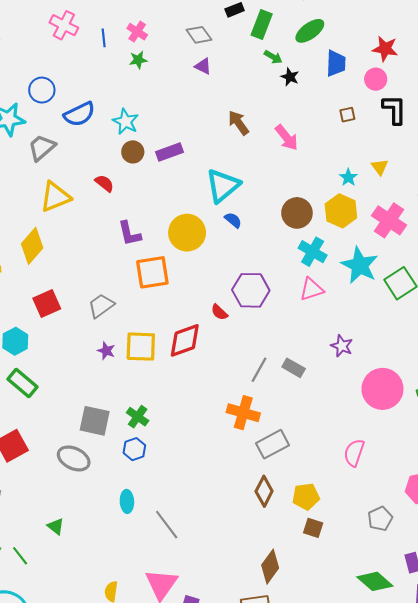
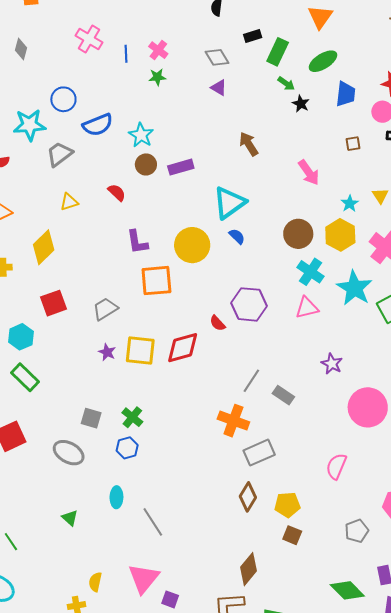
pink arrow: (287, 138) -> (309, 172), moved
yellow triangle: (55, 197) -> (69, 202), size x0.6
gray rectangle: (294, 368) -> (283, 395), moved
gray square: (95, 421) -> (91, 418), size x0.7
green triangle: (56, 526) -> (70, 518), moved

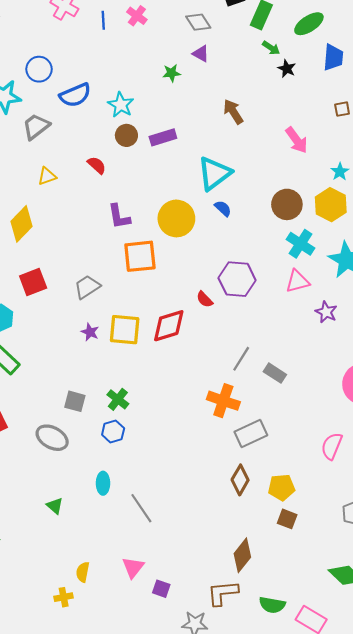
green star: (157, 77) -> (172, 73), moved
purple star: (332, 364) -> (326, 312), moved
pink triangle: (144, 578) -> (133, 567), size x0.7

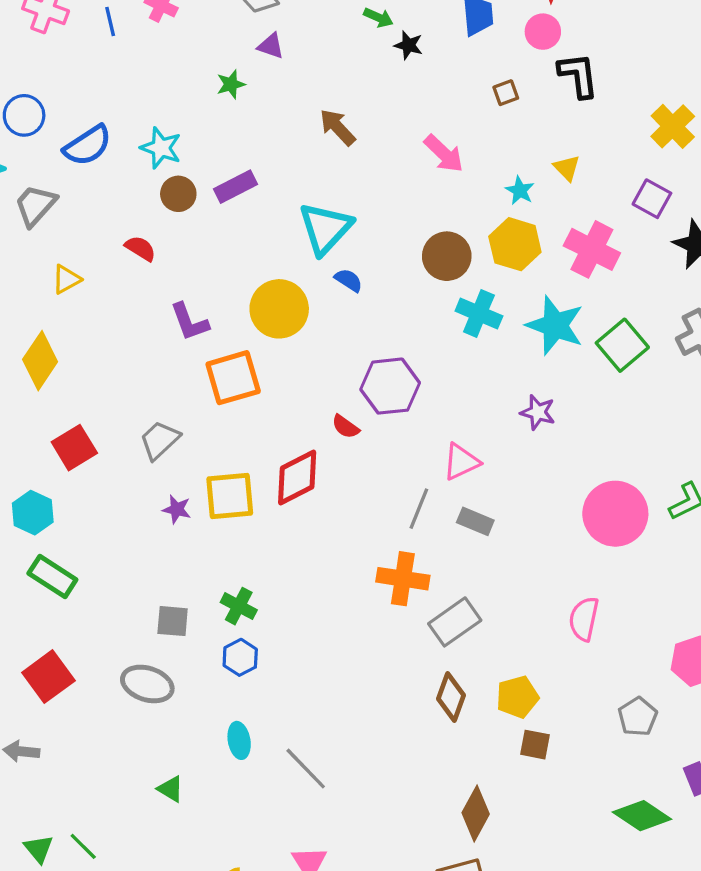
pink triangle: (298, 281) -> (461, 462), moved

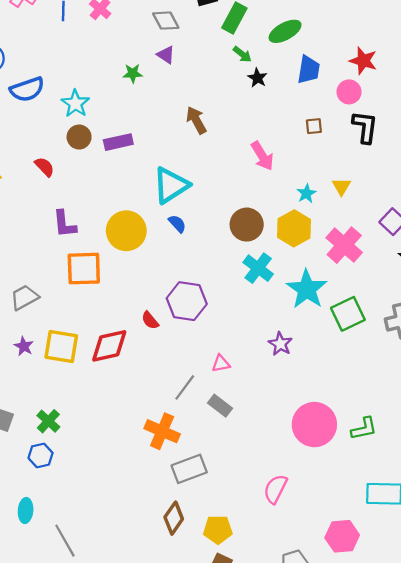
pink triangle: (461, 462) -> (221, 364), size x0.7

